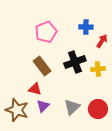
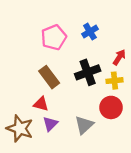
blue cross: (86, 27) -> (90, 32), moved, turned -32
red arrow: (102, 41) -> (119, 57), moved
red circle: (98, 109) -> (111, 107), moved

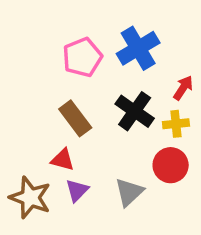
blue cross: (90, 32) -> (138, 48), size x1.6
black cross: (88, 72) -> (135, 111), turned -35

